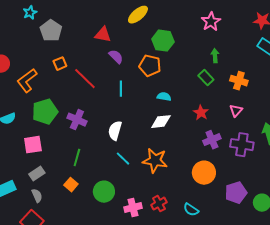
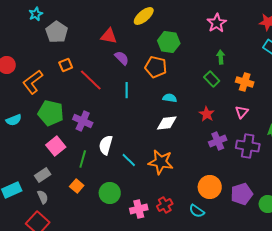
green pentagon: (45, 112) -> (51, 113), turned 30
white semicircle: (115, 131) -> (106, 145), moved
pink square: (33, 145) -> (56, 146), moved, turned -30
orange circle: (204, 173) -> (210, 187), moved

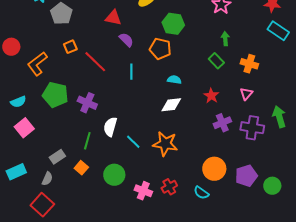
pink square: (56, 146) -> (24, 128), moved
gray rectangle: (43, 175) -> (57, 157), moved
gray semicircle: (43, 197) -> (47, 179), turned 48
pink cross: (139, 209) -> (143, 191), turned 36

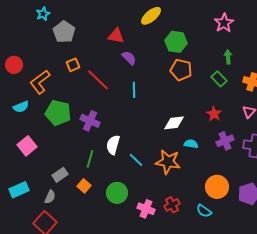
orange pentagon: (160, 49) -> (181, 70), moved
cyan semicircle: (174, 80) -> (191, 144), moved
cyan semicircle: (18, 102) -> (21, 107), moved

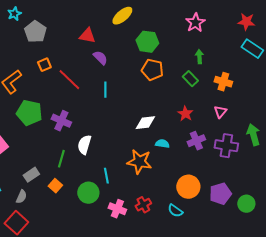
cyan line: (136, 160) -> (106, 176), moved, turned 35

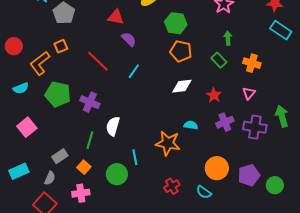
orange square: (44, 65) -> (61, 46), moved
cyan line: (105, 90) -> (134, 71), turned 35
white diamond: (145, 123) -> (182, 86), moved
pink cross: (117, 209) -> (81, 193), moved, turned -30

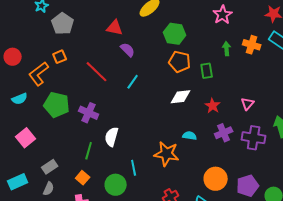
green rectangle: (219, 60) -> (207, 71), moved, turned 35
orange cross: (252, 63) -> (252, 45), moved
gray rectangle: (60, 156) -> (50, 167), moved

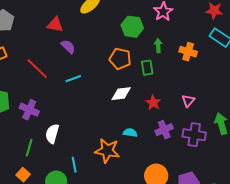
green hexagon: (175, 34) -> (132, 27), moved
orange cross: (252, 45) -> (188, 52), moved
green arrow: (227, 49) -> (158, 46), moved
cyan line: (133, 82) -> (73, 79), turned 35

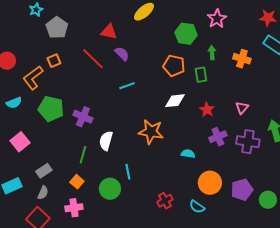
red line: (37, 69) -> (93, 59), moved
cyan semicircle: (130, 133) -> (188, 154), moved
orange star: (107, 151) -> (151, 132), moved

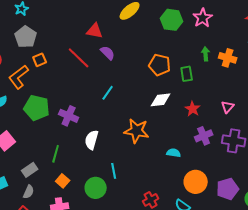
gray pentagon: (57, 28) -> (26, 37), moved
green hexagon: (186, 34) -> (172, 20), moved
green arrow: (212, 53) -> (206, 54), moved
cyan line: (127, 86) -> (108, 93), moved, turned -35
green line: (83, 155) -> (56, 154), moved

